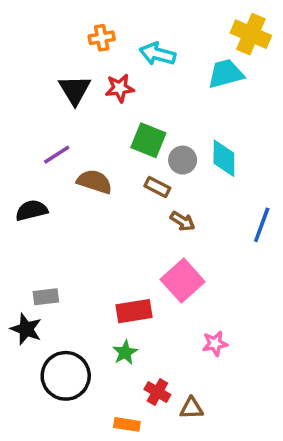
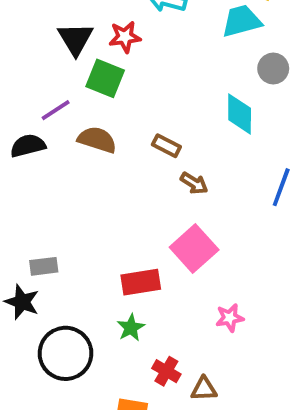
green square: (148, 140) -> (105, 78), moved
gray circle: (183, 160) -> (273, 69), moved
black semicircle: (32, 210) -> (28, 146), moved

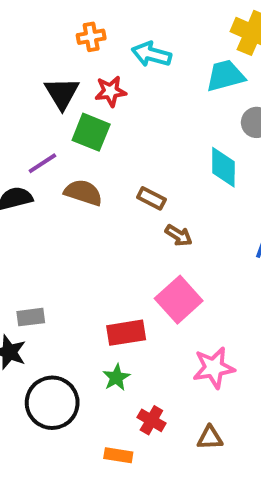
pink star: (230, 318) -> (214, 368), size x1.5
brown triangle: (204, 389) -> (210, 438), moved

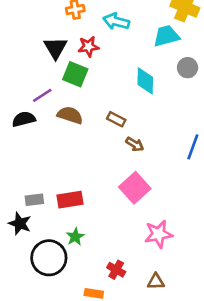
cyan diamond: (223, 167) -> (145, 81), moved
red rectangle: (126, 333) -> (70, 200), moved
green star: (116, 377) -> (75, 237), moved

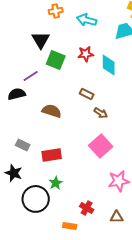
red star: (88, 47) -> (86, 54), moved
brown semicircle: (70, 115) -> (52, 111), moved
gray rectangle: (34, 200) -> (23, 145), moved, turned 32

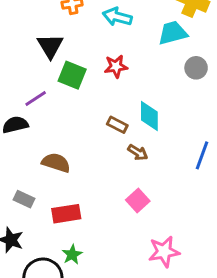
cyan diamond: (109, 65) -> (149, 116), moved
brown semicircle: (52, 111) -> (56, 163), moved
pink square: (101, 146) -> (138, 201), size x0.7

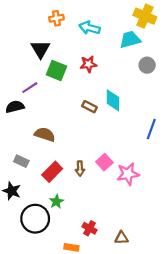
brown arrow: (138, 152) -> (80, 169), moved, turned 56
red rectangle: (66, 214) -> (52, 172), turned -36
pink star: (164, 252) -> (128, 174), moved

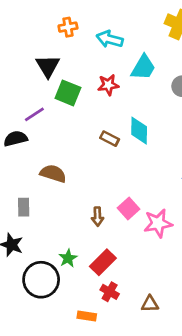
cyan trapezoid: (130, 40) -> (143, 67), moved, turned 135
gray rectangle: (21, 161) -> (24, 207), turned 64
red rectangle: (52, 172) -> (103, 262), moved

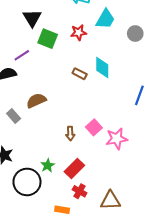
brown semicircle: (53, 174) -> (36, 101), turned -42
gray rectangle: (24, 207) -> (14, 116), moved, turned -40
brown triangle: (150, 304) -> (110, 201), size x1.5

